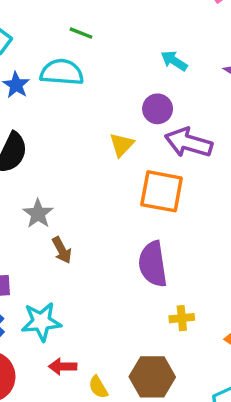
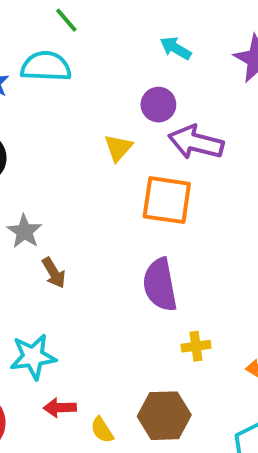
green line: (81, 33) -> (66, 20), turned 30

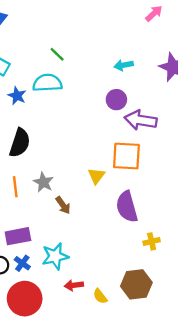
cyan arrow: (176, 48) -> (124, 65), turned -36
yellow triangle: (118, 148) -> (96, 176), moved

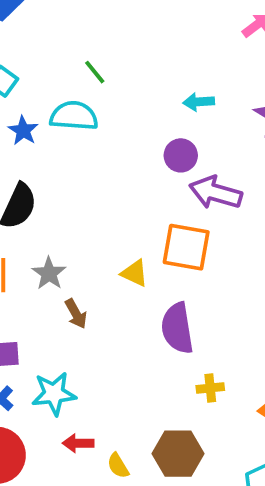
yellow triangle: (96, 176) -> (135, 273), turned -48

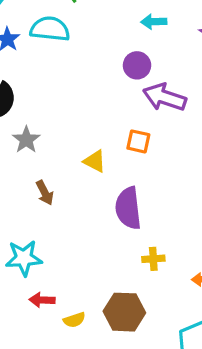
orange square: (186, 247) -> (138, 141), size x0.6
gray star: (49, 273) -> (26, 140), moved
yellow semicircle: (118, 466) -> (74, 320), turned -80

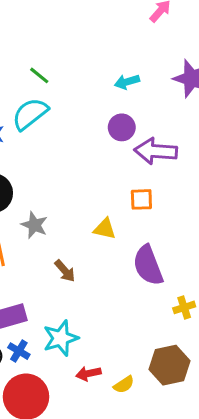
cyan semicircle: (50, 29) -> (30, 114), turned -30

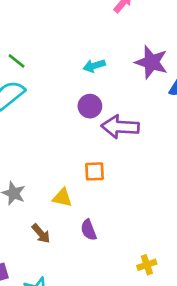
orange square: (141, 199) -> (95, 171), moved
yellow triangle: (105, 229) -> (62, 198), moved
purple semicircle: (148, 265) -> (89, 230), moved, size x0.6

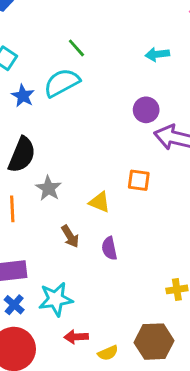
cyan arrow: (94, 66) -> (157, 54), moved
purple semicircle: (89, 230) -> (109, 248), moved

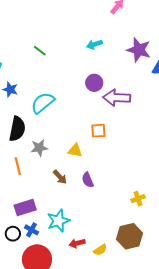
cyan semicircle: (62, 83) -> (43, 103), moved
gray star: (48, 188) -> (39, 148), turned -30

